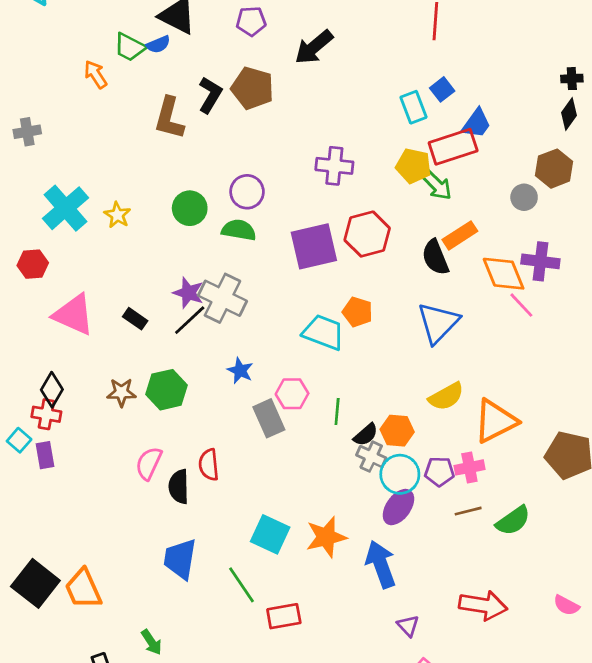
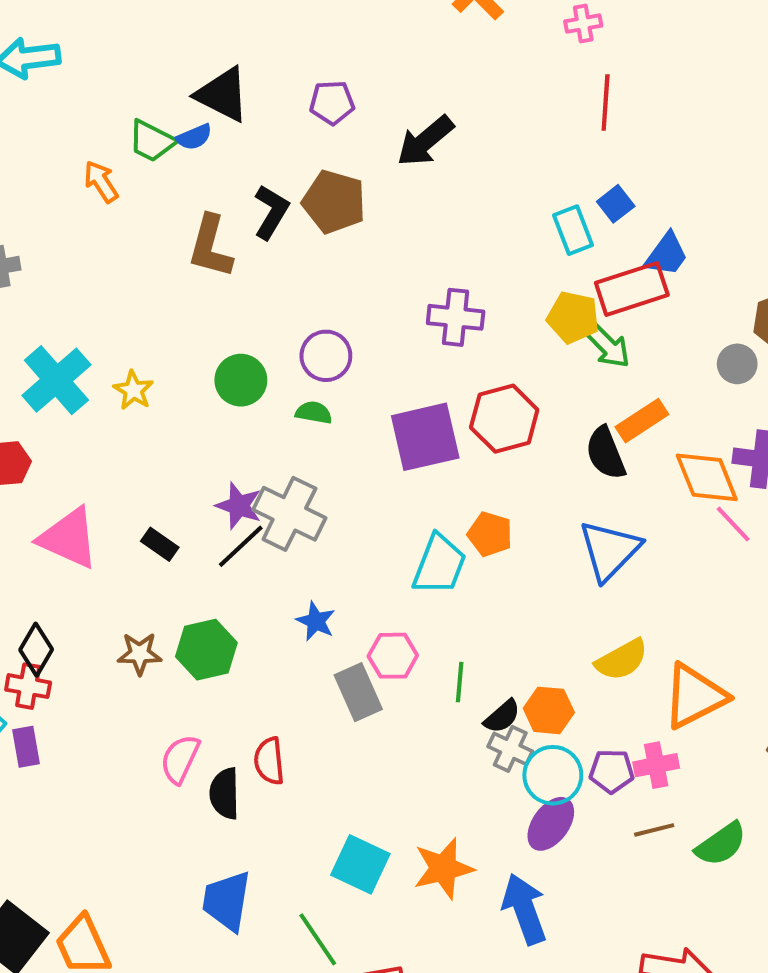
green semicircle: (239, 230) -> (314, 413), size x0.7
cyan trapezoid: (323, 332) -> (439, 565), turned 90

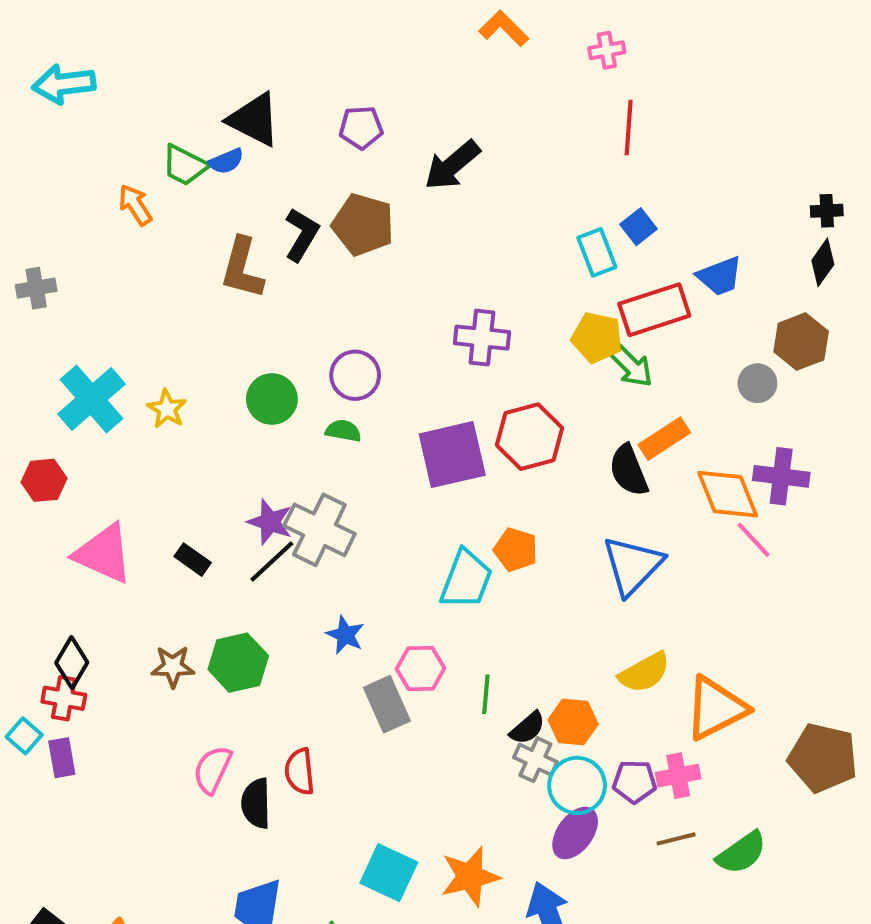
blue trapezoid: (666, 255) -> (720, 276), moved, turned 33

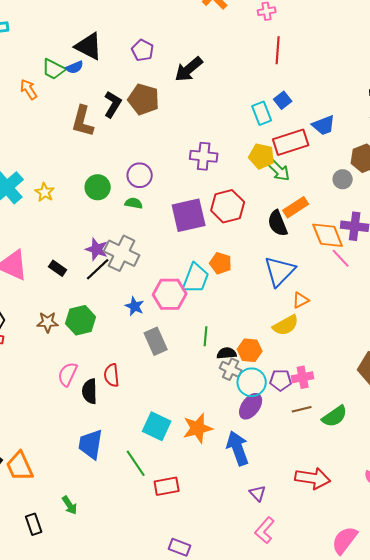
purple pentagon: (361, 128) -> (143, 50), turned 30
pink hexagon: (421, 669) -> (170, 294), moved, size x1.4
orange triangle: (716, 708) -> (301, 300), moved, size x0.5
black semicircle: (528, 728) -> (227, 353), turned -144

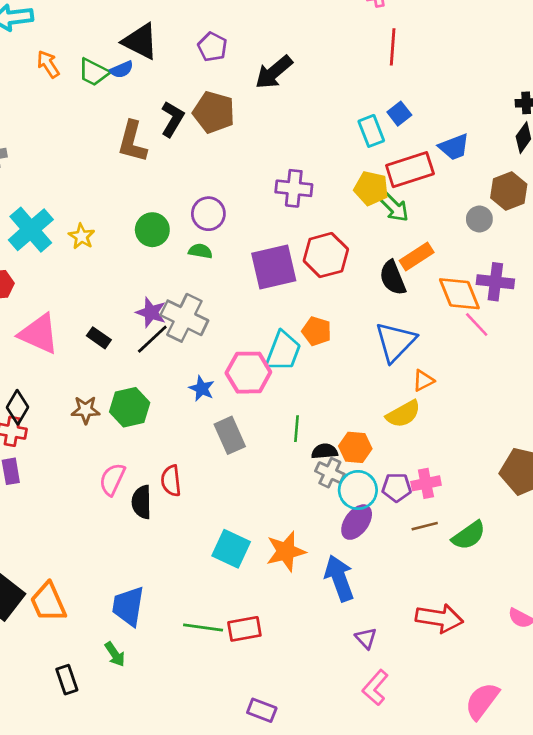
orange arrow: (29, 89) -> (48, 64), moved
blue trapezoid: (91, 444) -> (128, 606), moved
green line: (136, 463) -> (203, 628), moved, turned -48

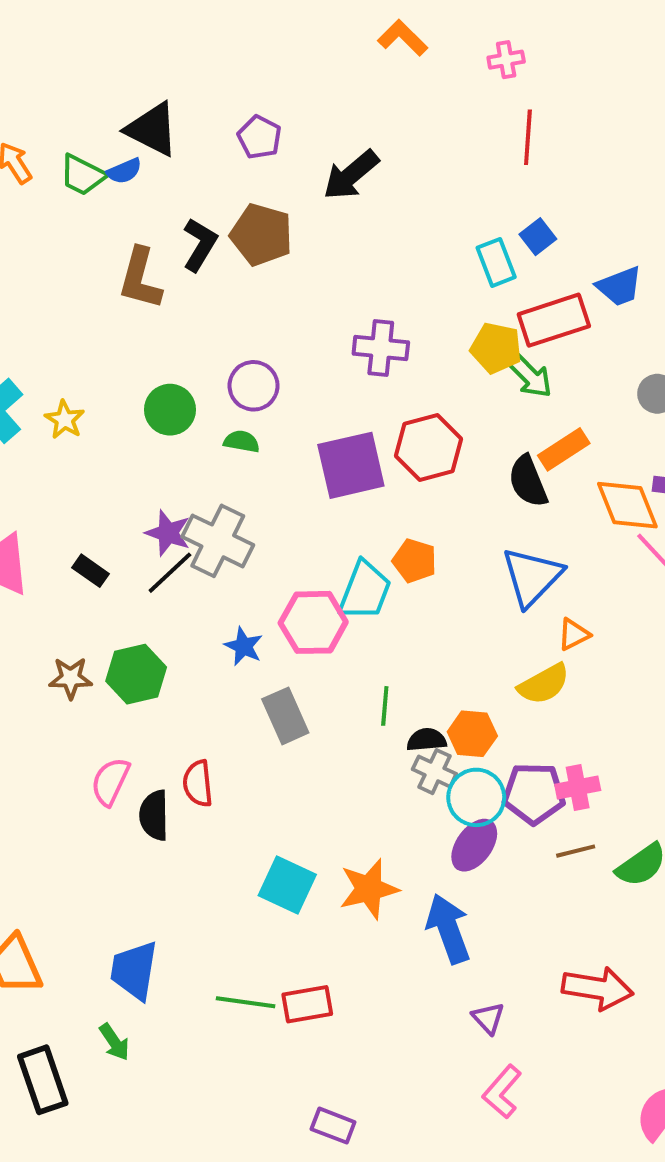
purple pentagon: (397, 487) -> (534, 793), size x1.4
black rectangle: (67, 680) -> (43, 1080), size x1.5

